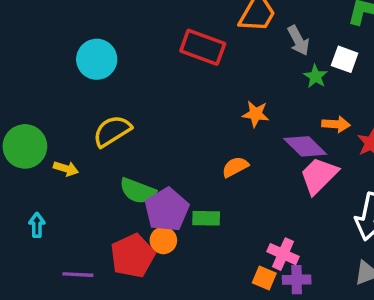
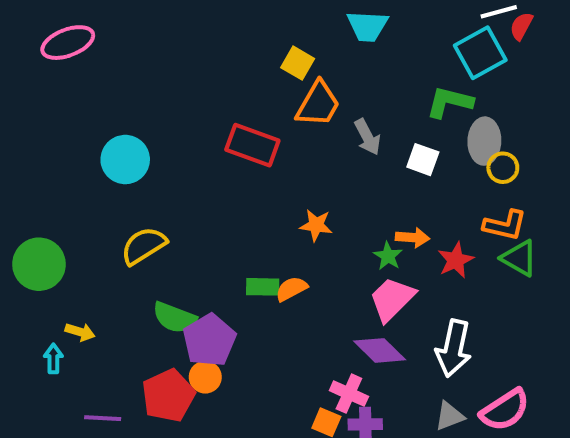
green star: (315, 76) -> (388, 256), moved
purple diamond: (305, 146) -> (380, 350), moved
yellow arrow: (66, 169) -> (80, 332), moved
green rectangle: (206, 218) -> (263, 287), moved

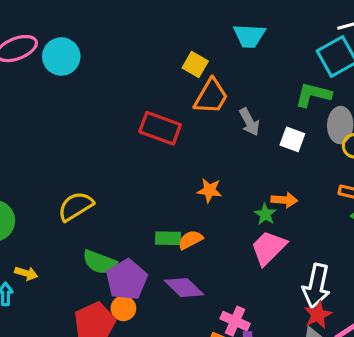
cyan circle: (125, 160) -> (61, 57), moved
red star: (456, 260) -> (318, 315), moved
purple diamond: (380, 350) -> (184, 288), moved

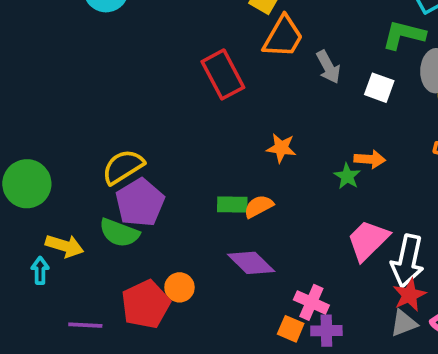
red rectangle: (160, 128) -> (223, 74), turned 42
pink trapezoid: (268, 248) -> (368, 240), moved
green semicircle: (100, 262) -> (119, 233), moved
yellow arrow: (26, 273) -> (65, 246), size x1.4
purple pentagon: (127, 280) -> (140, 203), moved

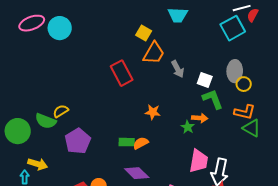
green L-shape: (404, 35) -> (213, 99), moved, turned 55
yellow semicircle: (123, 167) -> (61, 111), moved, size x0.7
green semicircle: (119, 233) -> (46, 121), moved
pink trapezoid: (368, 240) -> (199, 161), turned 145

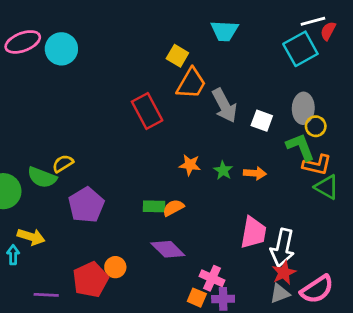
gray arrow: (178, 69) -> (224, 106), size x1.4
green L-shape: (213, 99) -> (300, 147), moved
green star: (188, 127) -> (223, 170), moved

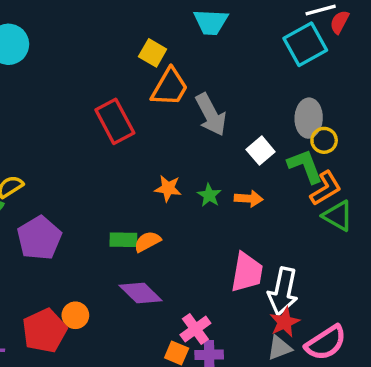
white square: (262, 121) -> (261, 151), moved, turned 30
orange L-shape: (317, 165) -> (326, 188), turned -44
pink cross: (212, 278) -> (195, 329), turned 30

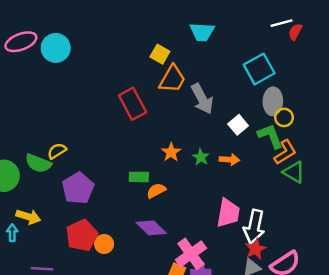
cyan square: (305, 44) -> (259, 69), moved
orange star: (168, 188) -> (171, 152), turned 30
green rectangle: (123, 240) -> (139, 177), moved
pink cross: (195, 329) -> (191, 254), size x1.4
red pentagon: (44, 331) -> (82, 235), moved

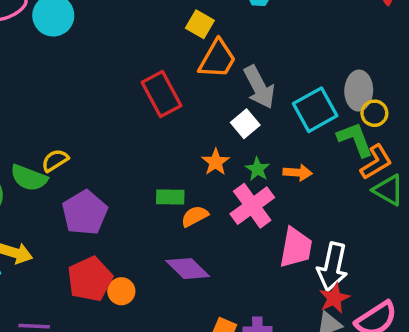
cyan square: (259, 69) -> (315, 110), moved
white square: (238, 125) -> (245, 124), moved
pink cross: (191, 254) -> (252, 206), moved

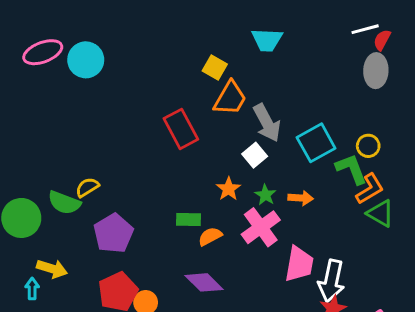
gray ellipse: (359, 91) -> (376, 71), moved

